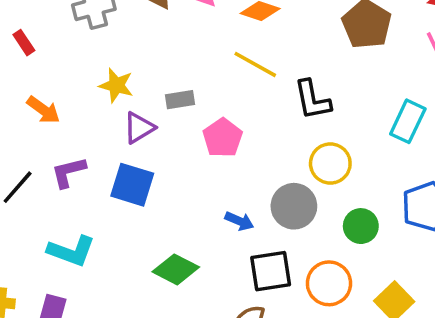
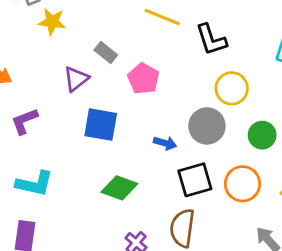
yellow star: (116, 85) -> (52, 22), moved
gray rectangle: (180, 100) -> (106, 52), turned 55
blue square: (132, 185) -> (101, 125), moved

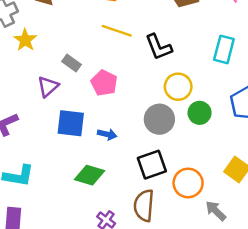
yellow star: (52, 22) -> (25, 40), turned 30
green circle: (262, 135) -> (200, 113), moved
blue arrow: (165, 143) -> (107, 134), moved
orange circle: (242, 184) -> (188, 183), moved

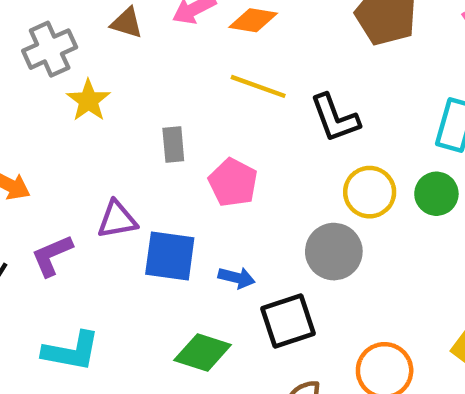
gray rectangle: (71, 63) -> (173, 145), turned 48
purple triangle: (48, 86) -> (117, 220), moved, turned 30
green circle: (200, 113) -> (436, 194), moved
black square: (152, 165) -> (288, 321), moved

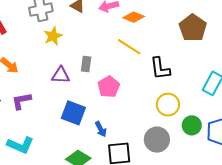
green circle: (436, 194) -> (192, 125), moved
purple triangle: (117, 220) -> (61, 75), moved
gray circle: (334, 252) -> (157, 140), moved
blue arrow: (237, 278) -> (101, 129), turned 35

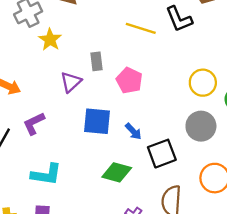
black L-shape: (160, 68) -> (179, 19), moved
purple triangle: (61, 75) -> (71, 82), turned -30

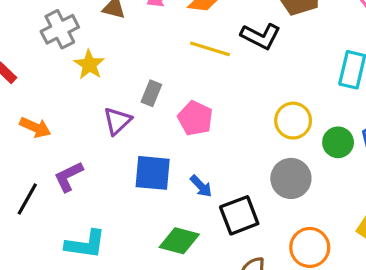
black L-shape: (179, 19) -> (261, 36), turned -40
gray rectangle: (96, 61) -> (151, 93), turned 30

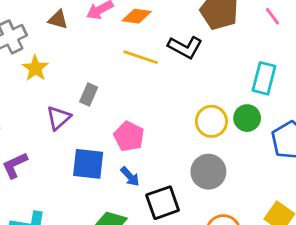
pink pentagon: (195, 118) -> (129, 136), moved
green circle: (338, 142) -> (247, 118), moved

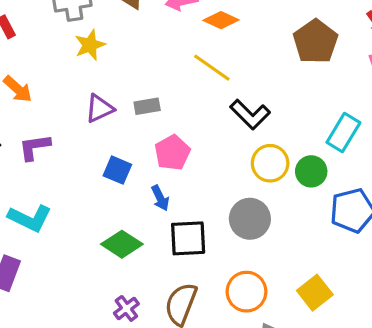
black L-shape: (185, 47) -> (250, 114), moved
gray rectangle: (89, 95) -> (147, 106), moved, turned 40
blue square: (88, 164) -> (117, 170), size x0.7

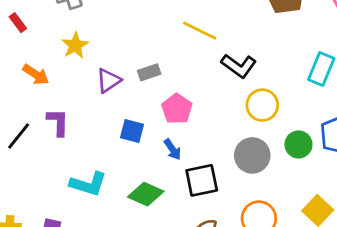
yellow star: (90, 45) -> (75, 45), moved
purple L-shape: (35, 147) -> (58, 122), turned 108
green circle: (311, 171) -> (298, 144), moved
cyan L-shape: (30, 218) -> (88, 184), moved

